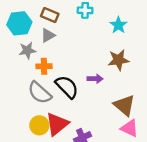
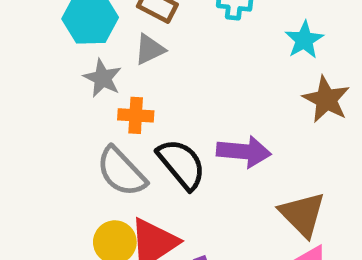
gray star: (27, 50) -> (103, 78), turned 30
brown star: (118, 60) -> (326, 99), moved, turned 30
purple arrow: (95, 79) -> (244, 152), size x1.5

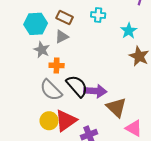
purple arrow: (244, 152) -> (95, 91), moved
brown triangle: (302, 214) -> (116, 107), moved

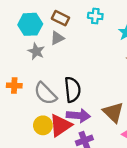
orange cross: (57, 65) -> (14, 86), moved
black semicircle: (77, 86) -> (72, 90), turned 35
purple arrow: (95, 91) -> (78, 116), moved

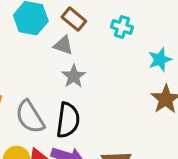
gray triangle: (57, 38) -> (63, 45), turned 32
gray star: (36, 51) -> (74, 76), moved

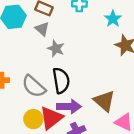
gray triangle: (63, 45) -> (42, 29), turned 40

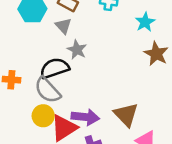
black semicircle: (61, 81) -> (55, 68), moved, turned -105
yellow circle: (33, 119) -> (43, 116), moved

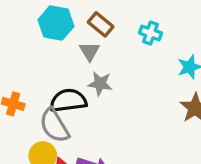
gray star: (77, 50) -> (100, 84), turned -30

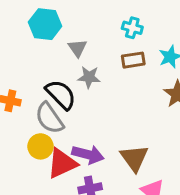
brown rectangle: (101, 24) -> (133, 60), moved, turned -45
black semicircle: (68, 101) -> (61, 95), turned 56

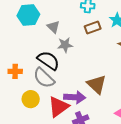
yellow circle: (41, 146) -> (31, 99), moved
brown triangle: (134, 158) -> (97, 84), moved

